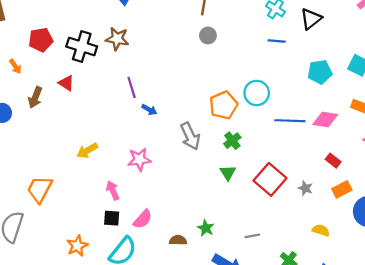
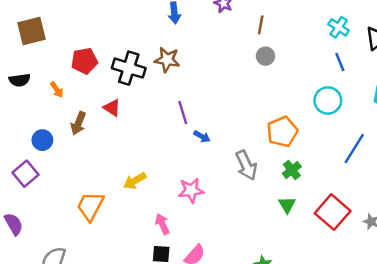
blue line: (277, 41) -> (340, 62), turned 63
cyan circle: (257, 93) -> (328, 100), moved
blue line: (290, 121) -> (354, 148), turned -60
orange trapezoid: (40, 189) -> (90, 206), moved

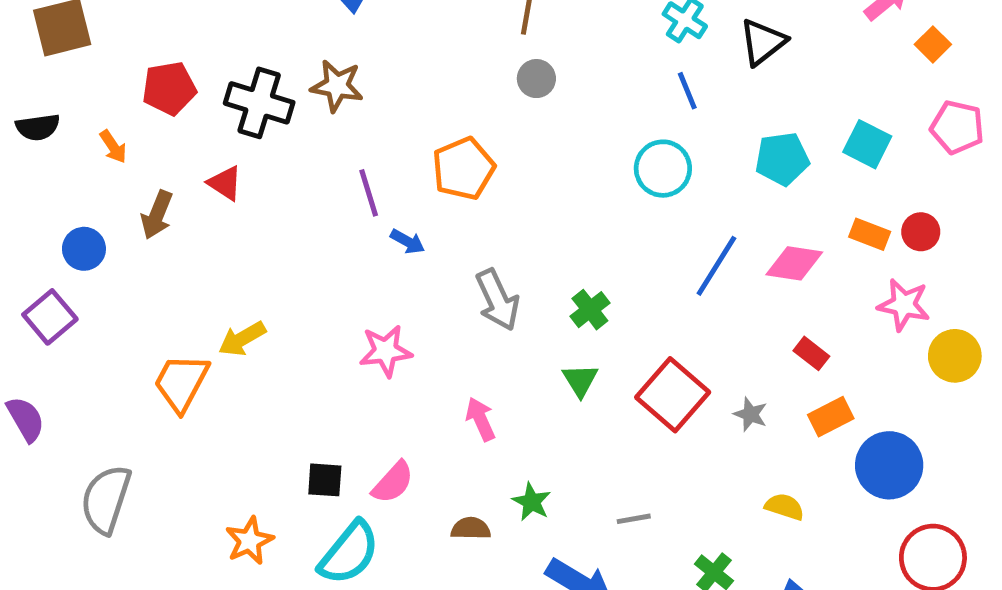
orange pentagon: (282, 132) -> (463, 169), moved
yellow arrow: (135, 181) -> (242, 339), moved
pink arrow: (162, 224) -> (480, 419), moved

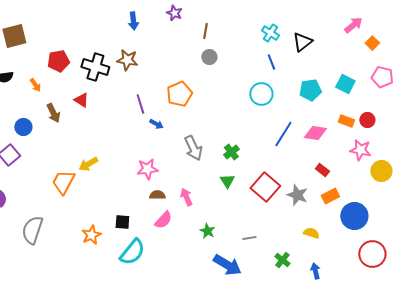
brown arrow: (157, 215) -> (53, 113), turned -48
gray star: (750, 414) -> (297, 195), size x1.5
pink semicircle: (393, 482) -> (163, 220), moved
brown semicircle: (471, 529) -> (157, 195), moved
orange star: (249, 541) -> (91, 235), moved

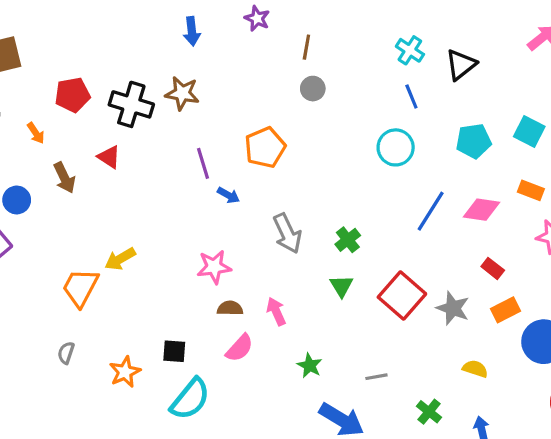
gray semicircle: (32, 230) -> (66, 353), moved, size x0.5

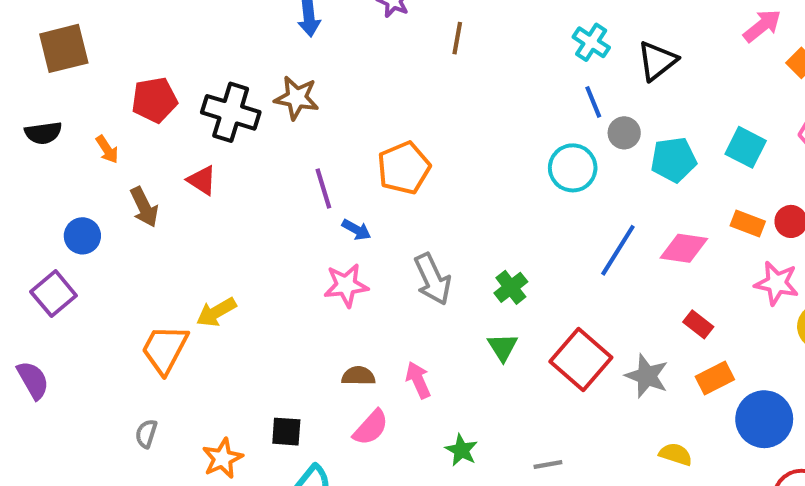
gray circle: (313, 89) -> (624, 133), moved
pink star: (214, 267) -> (346, 285), moved

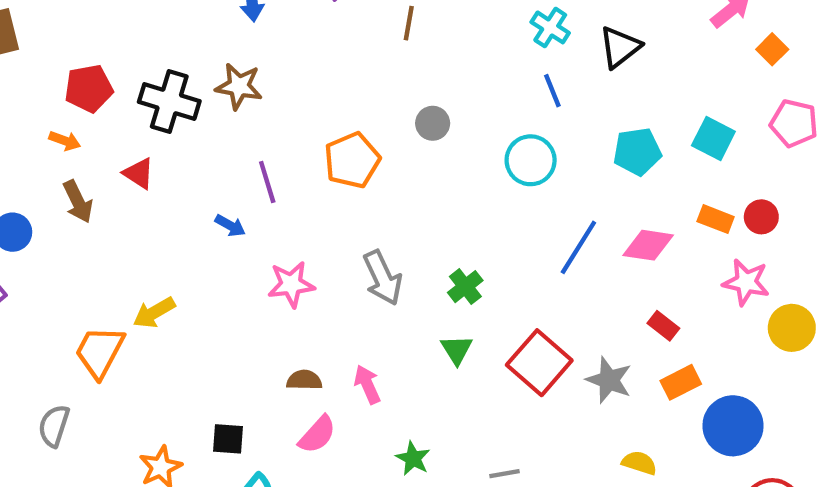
gray circle: (624, 133) -> (433, 123), moved
orange arrow: (107, 149) -> (65, 141), moved, turned -36
blue arrow: (356, 230) -> (230, 226), moved
gray semicircle: (146, 434) -> (54, 426), moved, size x1.4

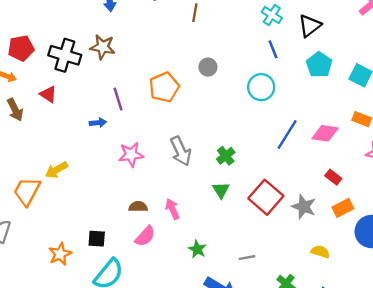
cyan pentagon: (637, 152) -> (319, 65), moved, turned -30
blue arrow: (230, 226) -> (98, 123), turned -35

